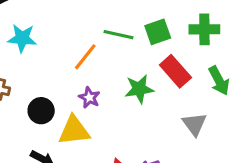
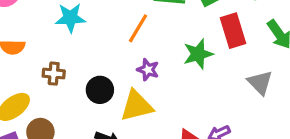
red rectangle: (175, 71) -> (233, 31), turned 32

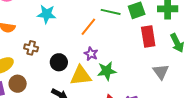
green star: (198, 54) -> (107, 71), moved

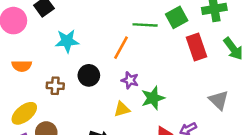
black circle: (59, 62) -> (89, 75), moved
gray triangle: (161, 72) -> (219, 100), moved
yellow triangle: (81, 76) -> (122, 109), size x0.6

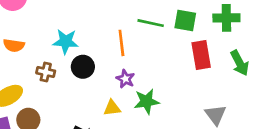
green square: (177, 17) -> (185, 20), turned 30
cyan star: (67, 41) -> (66, 41), moved
orange line: (121, 48) -> (121, 43), turned -45

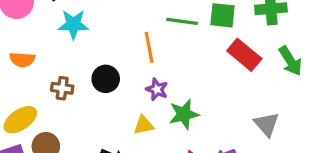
cyan star: (66, 41) -> (73, 24), moved
red rectangle: (201, 55) -> (244, 55), turned -36

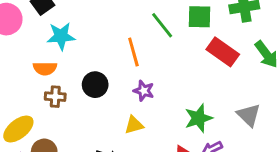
green line: (182, 21) -> (162, 25), turned 48
orange semicircle: (22, 60) -> (45, 68), moved
green star: (184, 114) -> (199, 118), moved

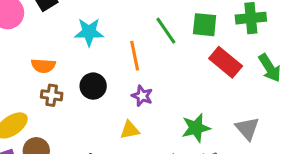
cyan star: (61, 36) -> (89, 32), moved

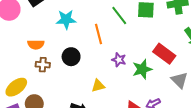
red rectangle: (226, 62) -> (164, 54), moved
purple star: (142, 96) -> (119, 60), moved
green star: (196, 128) -> (142, 69), moved

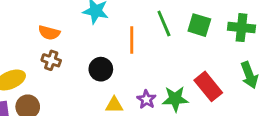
black circle: (71, 57) -> (101, 69), moved
purple star: (119, 60) -> (146, 99), moved

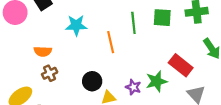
green line: (164, 23) -> (133, 23), turned 30
brown cross: (51, 60) -> (50, 73), turned -32
black circle: (101, 69) -> (92, 81), moved

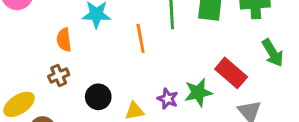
orange semicircle: (43, 51) -> (64, 40), moved, turned 78
black circle: (92, 81) -> (98, 97), moved

